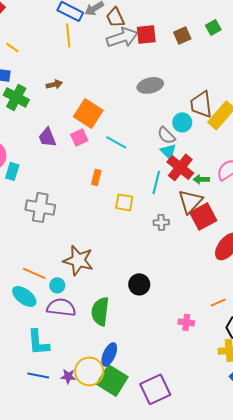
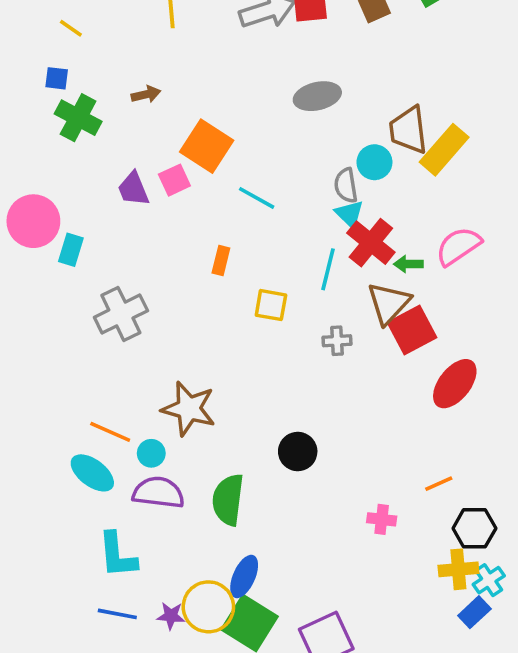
gray semicircle: (166, 135) -> (346, 185), turned 36
pink square: (79, 137) -> (174, 180), moved
gray cross: (40, 207) -> (121, 314), turned -36

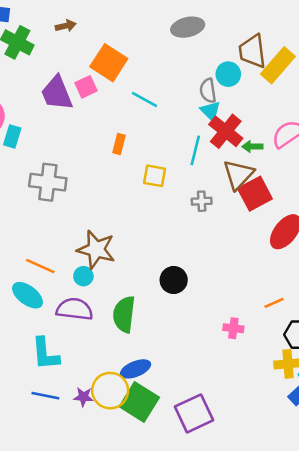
purple trapezoid: (133, 189) -> (57, 93), size x1.4
gray cross: (121, 314) -> (48, 182), turned 33
cyan circle: (151, 453) -> (83, 276), moved
blue ellipse: (244, 576) -> (136, 369), turned 44

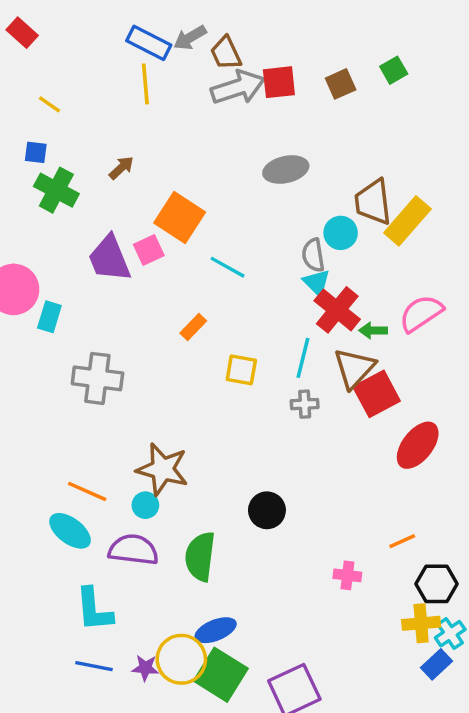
brown arrow: (66, 26) -> (121, 168), turned -30
orange rectangle: (119, 144) -> (193, 327), turned 30
cyan line: (195, 150) -> (303, 358), moved

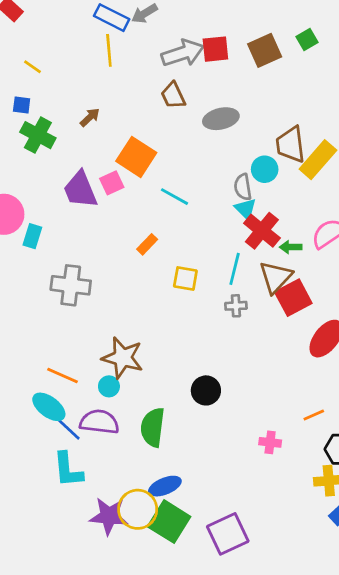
brown trapezoid: (226, 53) -> (173, 95), moved
brown square: (341, 84) -> (265, 50), size x1.4
blue line: (94, 666) -> (68, 429), moved, turned 32
purple star: (145, 668) -> (109, 516), size x1.8

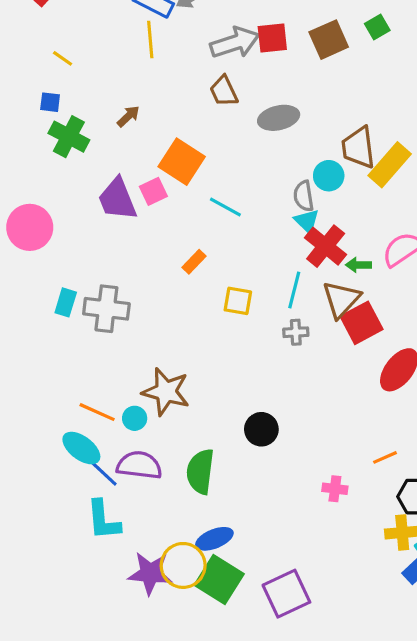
cyan rectangle: (32, 236) -> (66, 302), moved
cyan circle: (109, 386) -> (135, 418), moved

